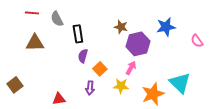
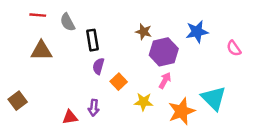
pink arrow: (131, 68) -> (165, 80), moved
purple arrow: (90, 88) -> (94, 108), moved

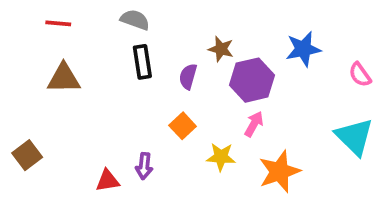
gray semicircle: (68, 22) -> (135, 20), moved, turned 138
purple semicircle: (98, 66) -> (188, 76), moved
cyan triangle: (214, 98) -> (354, 137), moved

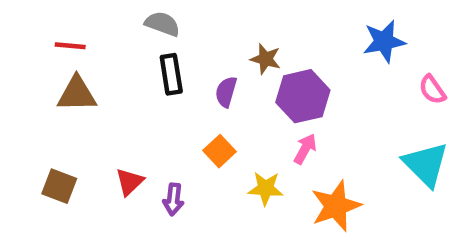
red line: (58, 23) -> (70, 46), moved
blue star: (303, 49) -> (384, 41), moved
brown square: (27, 155) -> (59, 186), moved, turned -32
red triangle: (108, 181) -> (129, 182), moved, turned -35

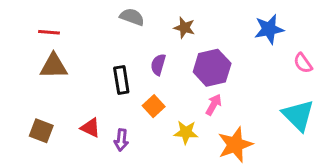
gray semicircle: (162, 24) -> (132, 17), moved
brown star: (266, 59) -> (184, 28), moved
black rectangle: (171, 74) -> (121, 80), moved
red triangle: (129, 182) -> (90, 128), turned -50

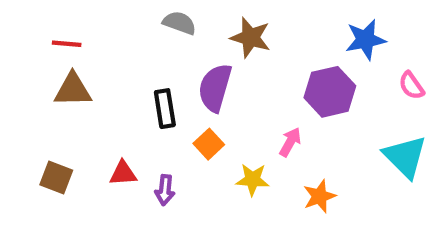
brown star: (184, 28) -> (250, 38), size x1.4
purple semicircle: (158, 65) -> (215, 88), size x1.6
purple hexagon: (212, 68) -> (330, 92), moved
red triangle: (90, 128) -> (123, 173), turned -30
orange star: (235, 145) -> (319, 196), size x0.7

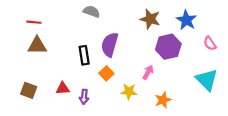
brown star: (250, 38) -> (150, 19), moved
blue star: (365, 40) -> (186, 20), turned -30

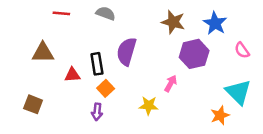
red line: (34, 22) -> (61, 13), moved
orange square: (106, 73) -> (106, 88), moved
red triangle: (63, 88) -> (72, 75), moved
orange star: (163, 100) -> (220, 115), moved

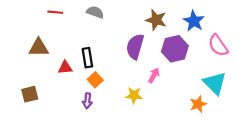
pink semicircle: (242, 50) -> (218, 45), size x1.5
purple semicircle: (126, 52) -> (135, 47), moved
brown square: (33, 104) -> (30, 94), turned -35

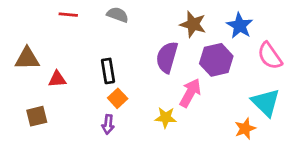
brown triangle: (39, 48) -> (27, 59), moved
red triangle: (65, 68) -> (57, 79), moved
pink arrow: (154, 75) -> (190, 93), size x1.5

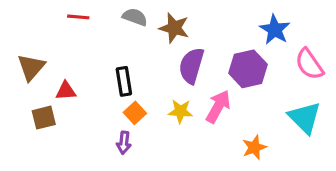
brown star: (193, 24) -> (174, 28), moved
brown triangle: (27, 59) -> (31, 67), turned -48
brown square: (37, 116) -> (44, 118), moved
yellow star: (166, 118) -> (180, 111), moved
orange star: (245, 129) -> (254, 147), moved

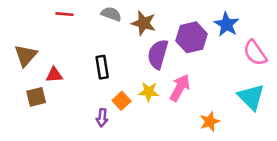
purple hexagon: (248, 69) -> (192, 37), moved
orange square: (135, 113) -> (122, 101), moved

